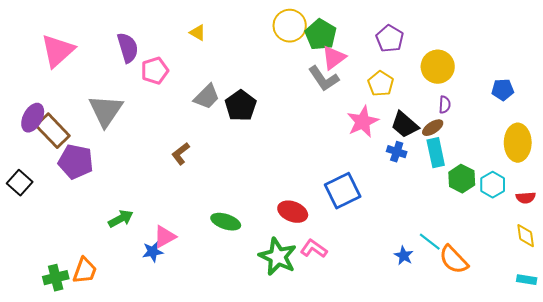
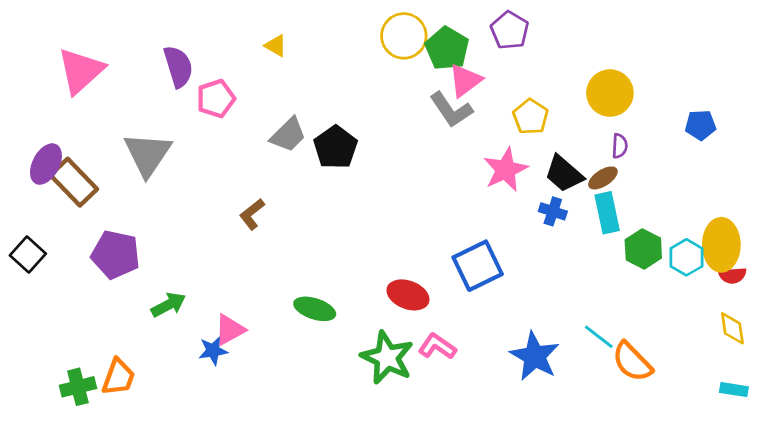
purple pentagon: (390, 39) -> (510, 30), moved
yellow ellipse: (518, 143) -> (721, 245), moved
purple pentagon: (76, 162) -> (116, 255), moved
blue star: (404, 256) -> (535, 356), moved, size x1.8

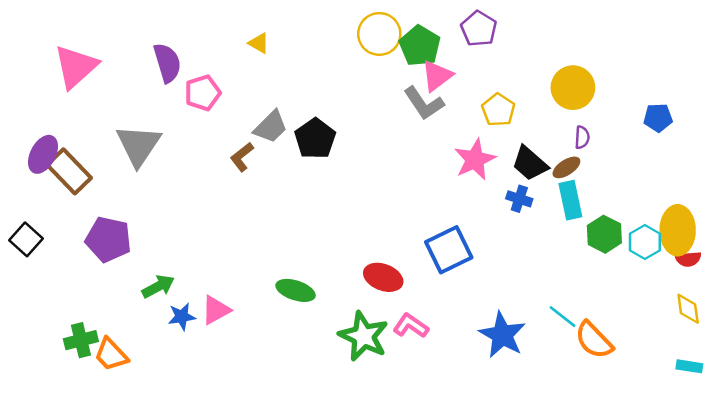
brown L-shape: (252, 214) -> (242, 157), moved
blue star: (213, 351) -> (182, 317), moved
orange trapezoid: (118, 377) -> (111, 355), turned 117
green cross: (78, 387) -> (81, 340), moved

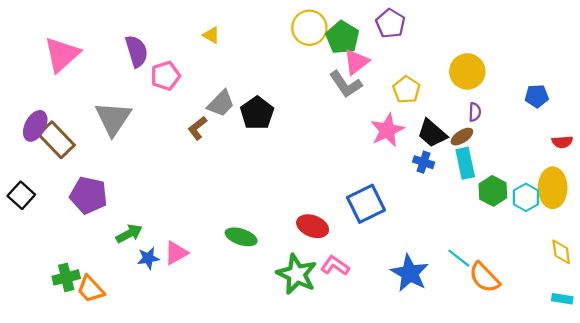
red semicircle: (688, 259) -> (562, 142), moved

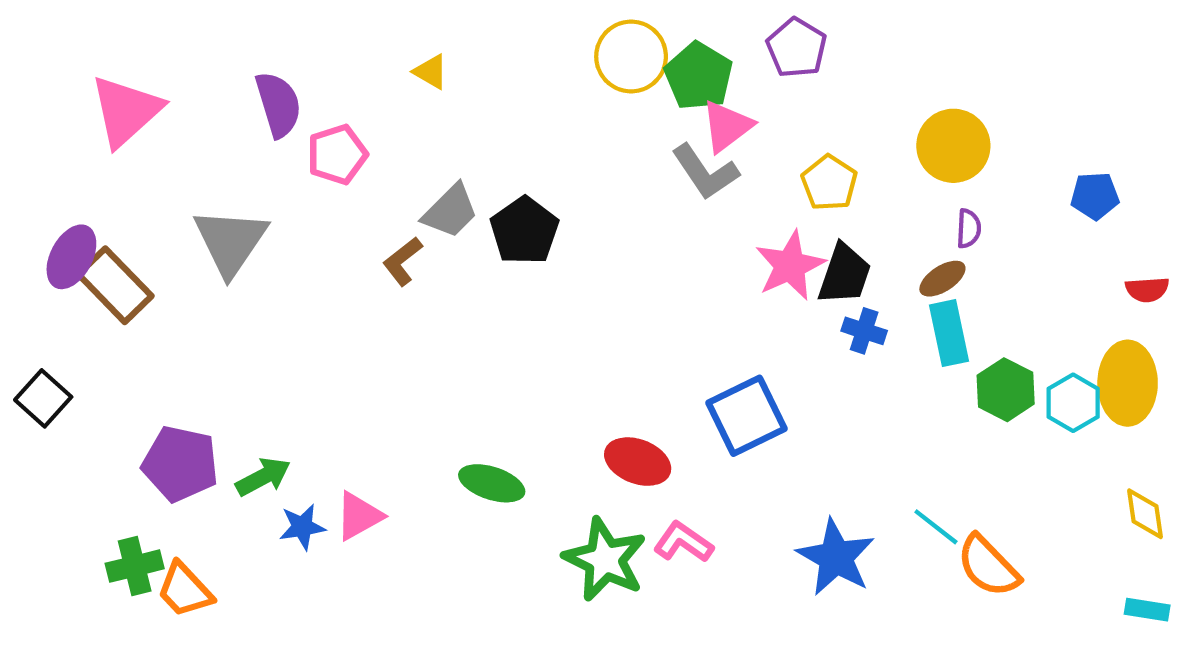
black trapezoid: (432, 133) -> (844, 274), moved, turned -112
purple pentagon: (89, 195) -> (180, 464), moved

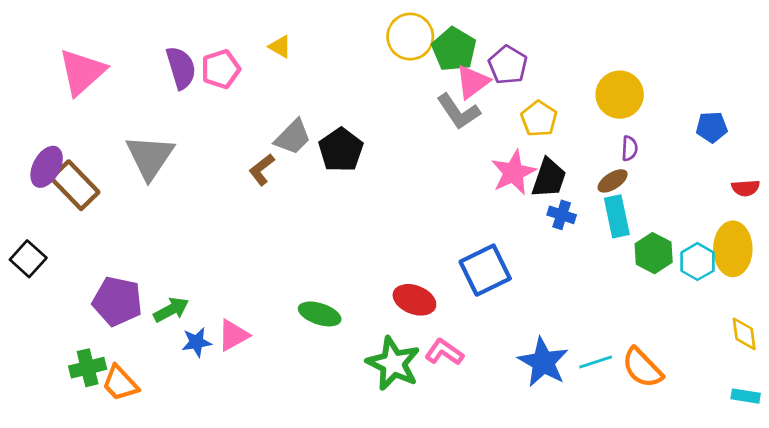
purple pentagon: (797, 48) -> (508, 65), moved
pink pentagon: (337, 154) -> (221, 69), moved
cyan line: (936, 527) -> (596, 362), moved, turned -56

